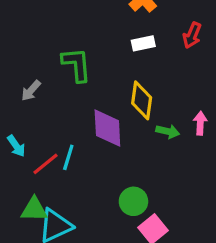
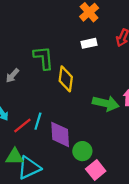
yellow diamond: (142, 100) -> (66, 79), moved
purple diamond: (107, 128) -> (60, 134), moved
green arrow: (168, 131) -> (106, 103), size x1.6

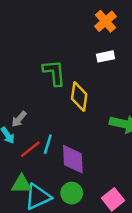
gray arrow: (12, 76) -> (19, 119), moved
green circle: (82, 151) -> (72, 193), moved

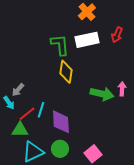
white rectangle: (106, 56) -> (87, 40), size x1.6
green L-shape: (54, 73) -> (60, 45), moved
green triangle: (22, 184) -> (20, 130), moved

